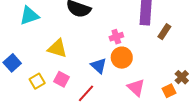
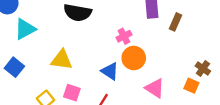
blue square: (12, 63) -> (14, 67), moved
orange square: (169, 91) -> (191, 86), turned -32

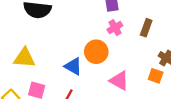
brown rectangle: (176, 22) -> (146, 28), moved
pink cross: (124, 36) -> (115, 28), moved

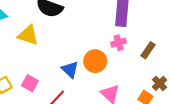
yellow triangle: (24, 58) -> (28, 35), moved

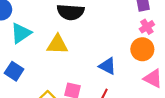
orange circle: (95, 61) -> (142, 49), moved

